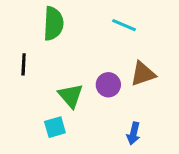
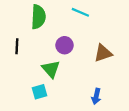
cyan line: (124, 25) -> (80, 12), moved
purple circle: (108, 85) -> (64, 45), moved

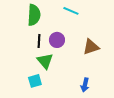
black line: (17, 46) -> (39, 41), moved

